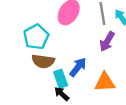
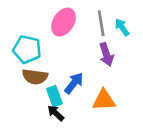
cyan pentagon: (36, 37) -> (27, 49), turned -30
purple arrow: (107, 41) -> (106, 55), turned -48

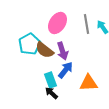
cyan pentagon: (27, 49) -> (29, 44), turned 30
purple arrow: (106, 55) -> (62, 51), moved
brown semicircle: (35, 77) -> (44, 50), moved, turned 30

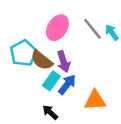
gray line: (86, 24) -> (93, 29), turned -30
cyan rectangle: (50, 80) -> (51, 81), moved, turned 56

